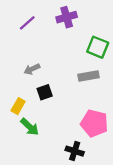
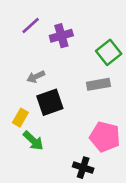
purple cross: (67, 17) -> (61, 36), moved
green square: (98, 47) -> (109, 52), turned 30
black square: (45, 92) -> (50, 102), size x1.5

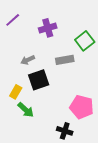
purple line: (31, 25) -> (13, 20), moved
gray rectangle: (98, 84) -> (65, 60), moved

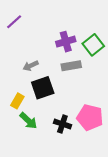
purple cross: (48, 28) -> (66, 42), moved
black cross: (65, 131) -> (62, 124), moved

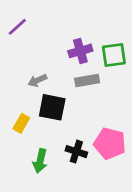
green square: (93, 45) -> (114, 55), turned 30
black square: (43, 88) -> (52, 107), turned 30
green arrow: (28, 121) -> (40, 161), moved, turned 60

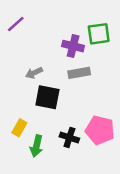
purple cross: (80, 51) -> (73, 46), turned 30
green square: (114, 55) -> (99, 34), moved
yellow rectangle: (21, 123) -> (19, 128), moved

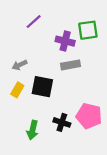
purple line: (16, 24) -> (34, 22), moved
gray arrow: (34, 73) -> (20, 65), moved
yellow rectangle: (19, 128) -> (17, 90), moved

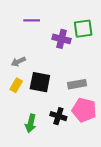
purple line: (34, 22) -> (32, 20), turned 42
gray rectangle: (71, 65) -> (77, 84), moved

